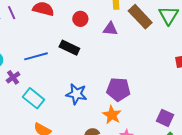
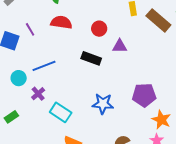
purple triangle: (110, 29) -> (120, 46), moved
blue line: (36, 56) -> (44, 66), moved
orange star: (112, 115) -> (161, 120), moved

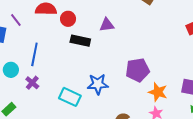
red circle: (99, 29) -> (68, 19), moved
blue line: (44, 66) -> (34, 54), turned -50
cyan rectangle: (61, 112) -> (70, 97), moved

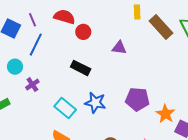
black rectangle: (80, 41) -> (81, 68), moved
blue line: (34, 54) -> (36, 45), moved
orange star: (158, 92) -> (165, 114), moved

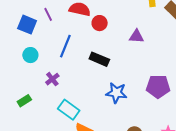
blue line: (36, 45) -> (65, 46), moved
cyan circle: (15, 67) -> (30, 55), moved
cyan rectangle: (65, 108) -> (69, 110), moved

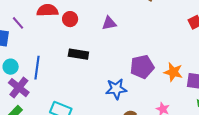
blue line: (65, 46) -> (37, 68), moved
purple cross: (52, 79) -> (19, 88), moved, size x1.5
blue star: (116, 93) -> (116, 89), moved

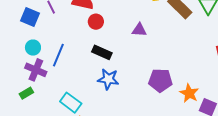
red circle: (70, 19) -> (96, 22), moved
purple cross: (19, 88) -> (36, 70), turned -30
blue star: (116, 89) -> (108, 79), moved

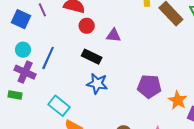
purple triangle: (139, 30) -> (114, 35), moved
green rectangle: (26, 93) -> (15, 95), turned 40

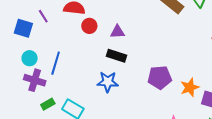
black rectangle: (92, 57) -> (117, 56), moved
green rectangle: (15, 95) -> (48, 104), moved, turned -32
orange star: (178, 100) -> (190, 87), turned 30

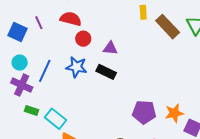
purple pentagon: (160, 78) -> (144, 112), moved
blue star: (108, 82) -> (76, 67), moved
green rectangle: (48, 104) -> (31, 110), turned 40

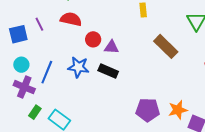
brown rectangle: (168, 27) -> (166, 46), moved
blue square: (18, 32) -> (18, 34), turned -36
red circle: (83, 39) -> (93, 39), moved
green rectangle: (31, 110) -> (35, 112), turned -72

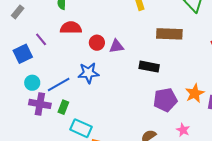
brown rectangle: (166, 46) -> (169, 34), turned -30
black rectangle: (108, 71) -> (149, 67), moved
blue line: (47, 72) -> (59, 85), turned 50
green rectangle: (35, 112) -> (63, 107), moved

